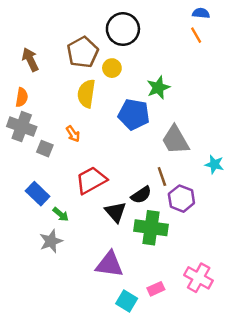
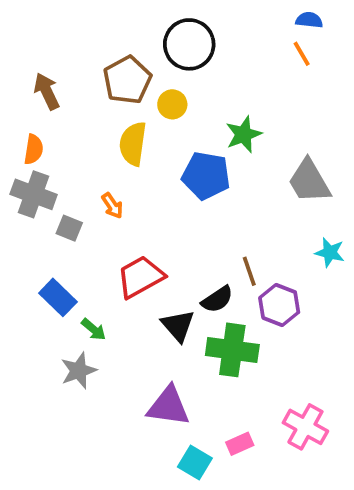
gray trapezoid: (175, 140) -> (309, 181), moved

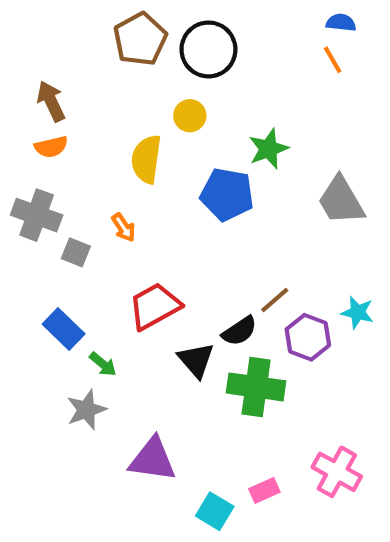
brown pentagon: (127, 80) -> (140, 39), moved
orange semicircle: (34, 149) -> (51, 147), moved, turned 68
cyan star: (330, 252) -> (358, 312), moved
brown line: (249, 271) -> (275, 300), turned 68
purple triangle: (169, 406) -> (153, 459), moved

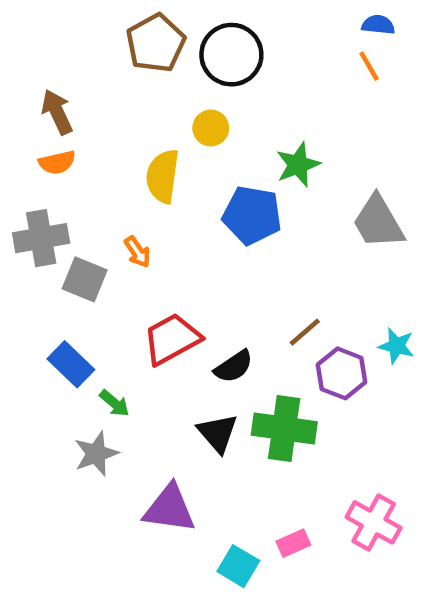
gray cross: (37, 215) -> (41, 238), turned -30
gray square: (76, 252) -> (85, 279), size x1.4
black semicircle: (240, 331) -> (234, 367), moved
black triangle: (196, 360) -> (218, 433), moved

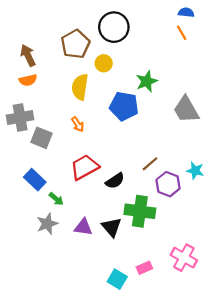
brown pentagon: (156, 43) -> (75, 44), moved
orange arrow: (137, 252) -> (78, 124), moved
black triangle: (218, 433) -> (112, 227), moved
purple triangle: (169, 509) -> (83, 227), moved, size x0.7

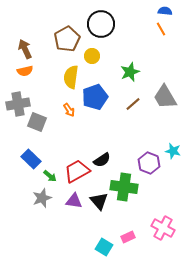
blue pentagon: (124, 106) -> (95, 97), moved, turned -30
brown line: (150, 164) -> (133, 104), moved
red trapezoid: (84, 167) -> (77, 171), moved

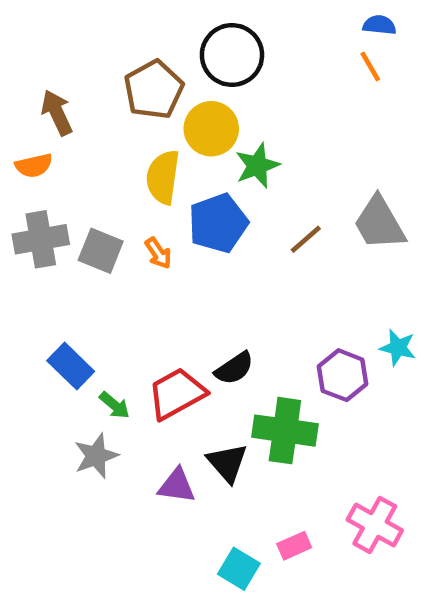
yellow circle: (92, 56) -> (211, 129), size x1.5
orange semicircle: (25, 71) -> (34, 166), moved
green star: (130, 72) -> (257, 166), moved
gray square: (37, 122) -> (101, 251), moved
purple triangle: (74, 201) -> (177, 486), moved

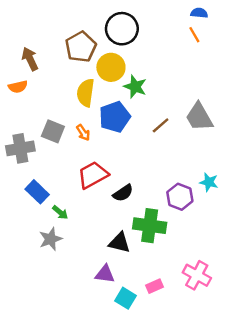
green star: (257, 166) -> (135, 87), turned -30
gray cross: (41, 239) -> (20, 148), moved
red trapezoid: (177, 394) -> (93, 175), moved
black triangle: (227, 463) -> (119, 243), turned -35
purple triangle: (177, 486) -> (105, 274), moved

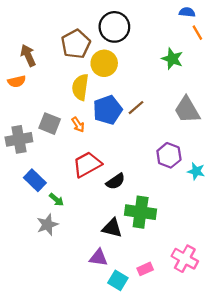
orange line: (194, 35) -> (197, 33), moved
green star: (135, 87) -> (172, 59), moved
brown line: (161, 125) -> (136, 108), moved
purple hexagon: (180, 197) -> (169, 155), moved

